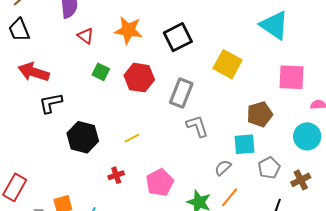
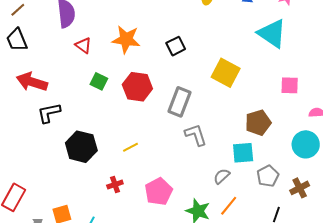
black square: (178, 37) -> (176, 46), size x0.7
pink square: (292, 77) -> (290, 85), size x0.7

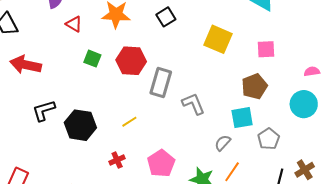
pink square: (290, 85) -> (266, 49), moved
gray rectangle: (180, 102) -> (161, 82), moved
black L-shape: (49, 113) -> (44, 111), moved
brown cross: (300, 188) -> (305, 170), moved

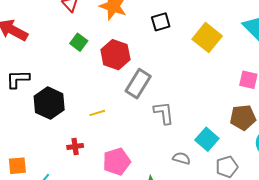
yellow square: (218, 39) -> (207, 38), moved
brown pentagon: (254, 86) -> (243, 117), moved
cyan square: (242, 118) -> (207, 139), turned 35
gray semicircle: (223, 143) -> (181, 158), turned 48

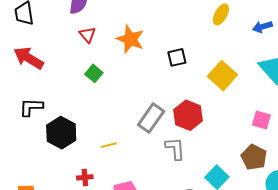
red hexagon: (115, 55) -> (188, 115), moved
brown pentagon: (243, 117) -> (254, 157), turned 30

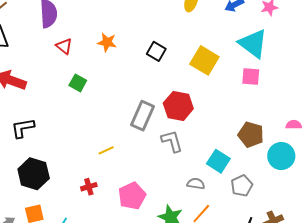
orange star: (130, 39) -> (107, 42), size x0.7
black square: (177, 57) -> (156, 51), turned -36
pink square: (261, 120) -> (251, 77), moved
black hexagon: (61, 133) -> (34, 174), moved

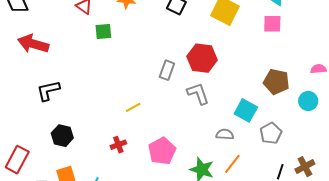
green square: (78, 83) -> (103, 32), moved, turned -30
gray rectangle: (142, 116) -> (167, 70), size x0.7
cyan circle: (281, 156) -> (308, 101), size x0.7
black hexagon: (34, 174) -> (62, 136), size x0.7

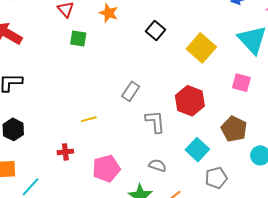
pink square: (272, 24) -> (241, 83), moved
red hexagon: (202, 58) -> (190, 101), moved
gray semicircle: (225, 134) -> (157, 165), moved

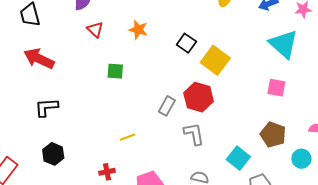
green square: (78, 39) -> (115, 71), moved
yellow square: (201, 48) -> (215, 60), moved
red hexagon: (190, 101) -> (199, 97), moved

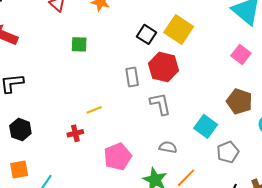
black square: (186, 43) -> (146, 34), moved
pink square: (276, 88) -> (241, 54), turned 30
gray rectangle: (167, 106) -> (132, 77), turned -36
red cross: (107, 172) -> (75, 133), moved

